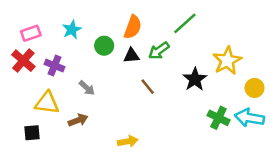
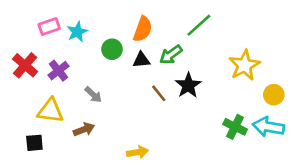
pink rectangle: (31, 33) -> (49, 27), moved
purple cross: (54, 66) -> (59, 71), turned 30
black star: (195, 79) -> (188, 85), moved

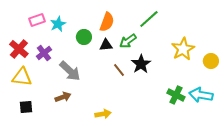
gray arrow: (93, 95) -> (70, 71), size x1.6
yellow circle: (274, 95) -> (211, 61), moved
yellow triangle: (50, 111) -> (22, 77), moved

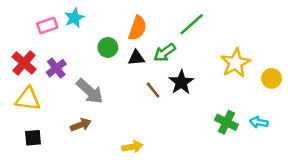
cyan star: (58, 24) -> (74, 18), moved
cyan arrow: (201, 95) -> (259, 122), size x0.6

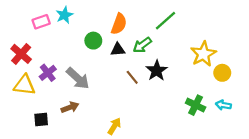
purple cross: (56, 68) -> (48, 73), moved
yellow circle: (272, 78) -> (222, 73), moved
black square: (33, 138) -> (41, 120), moved
yellow arrow: (132, 147) -> (114, 126), turned -48

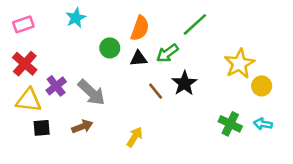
pink rectangle: (41, 22) -> (23, 24), moved
black square: (41, 120) -> (42, 128), moved
yellow arrow: (114, 126) -> (135, 137), moved

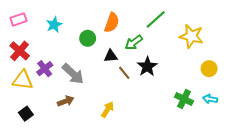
cyan star: (76, 18) -> (54, 25), moved
black triangle: (139, 58) -> (111, 56), moved
yellow star: (239, 64) -> (191, 36), moved, turned -30
black square: (42, 128) -> (26, 114), moved, turned -32

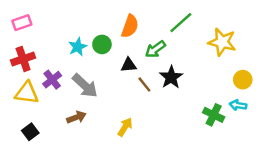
cyan star: (54, 25) -> (78, 47), moved
red cross: (20, 51) -> (23, 59), turned 30
cyan arrow: (210, 99) -> (238, 105), moved

